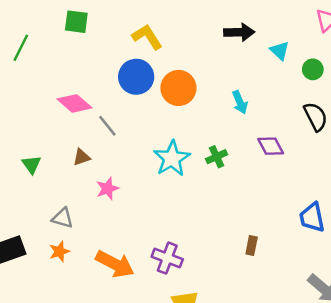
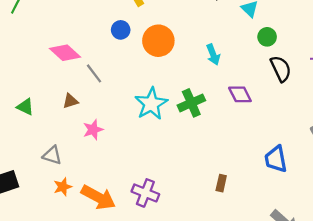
green circle: (313, 69) -> (267, 37), moved
blue circle: (136, 77) -> (121, 30), size x0.6
green cross: (217, 157) -> (191, 103), size x1.4
green triangle: (31, 164) -> (25, 107), turned -30
orange star: (59, 251) -> (63, 187), moved

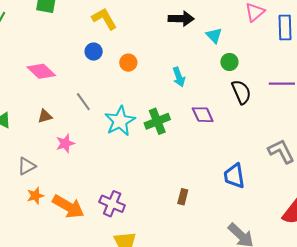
orange circle: (158, 41) -> (128, 63), size x0.6
gray line: (94, 73) -> (83, 102), moved
gray triangle: (52, 155) -> (27, 166), turned -48

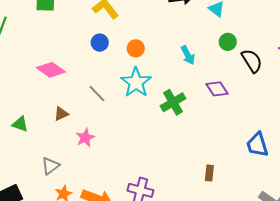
green circle: (229, 62) -> (228, 42), moved
cyan star: (120, 121) -> (136, 82), moved

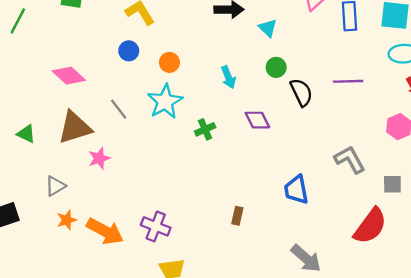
green cross: (173, 102) -> (205, 129), size x0.7
brown triangle: (61, 114) -> (75, 128), size x2.0

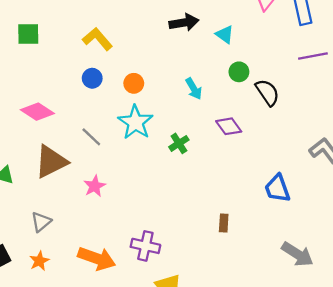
purple line: (348, 81) -> (313, 56), moved
pink star: (99, 158) -> (95, 186), moved
orange star: (67, 220) -> (39, 261), moved

